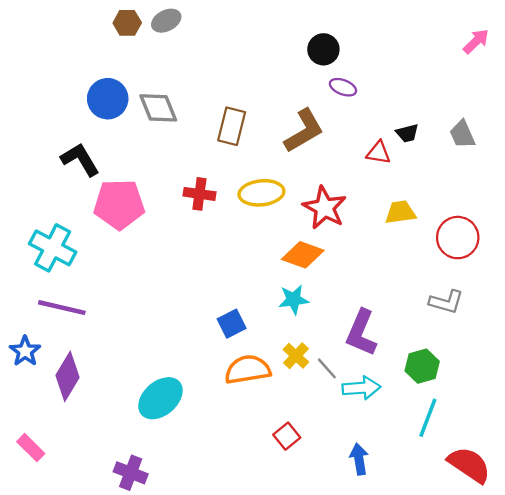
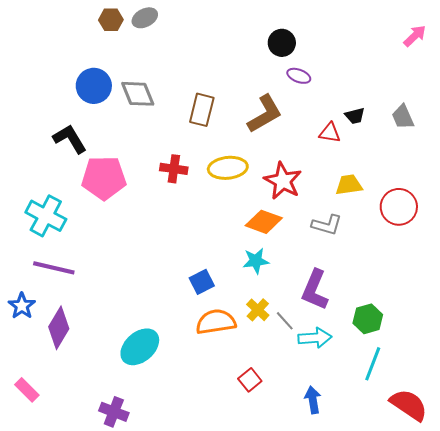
gray L-shape: (446, 302) -> (327, 225), moved

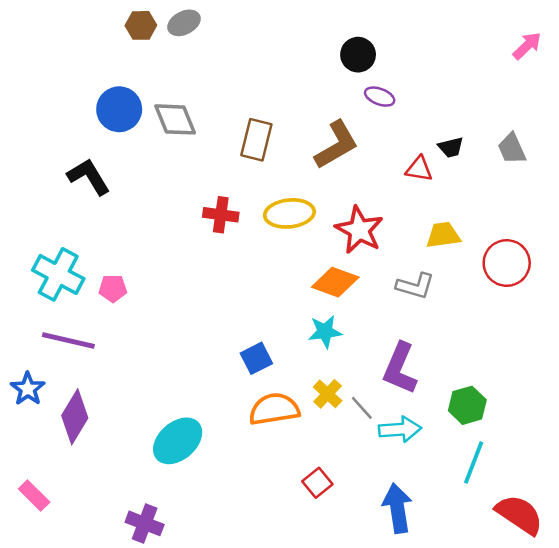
pink pentagon: (104, 178) -> (113, 288), moved, size x0.5
blue arrow: (313, 400) -> (397, 508), size x1.4

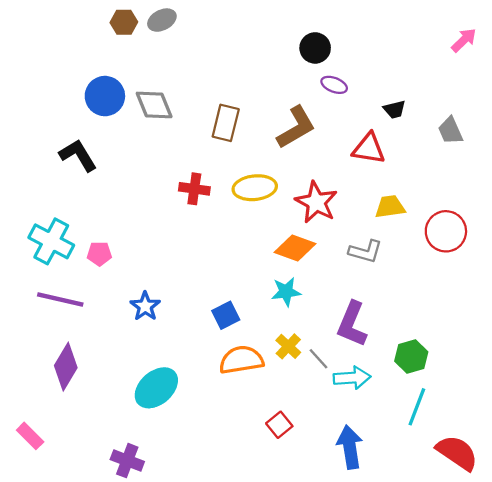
black trapezoid: (451, 147) -> (394, 109), moved
red triangle: (419, 169) -> (369, 149), size x1.4
blue star: (28, 389) -> (145, 306), moved

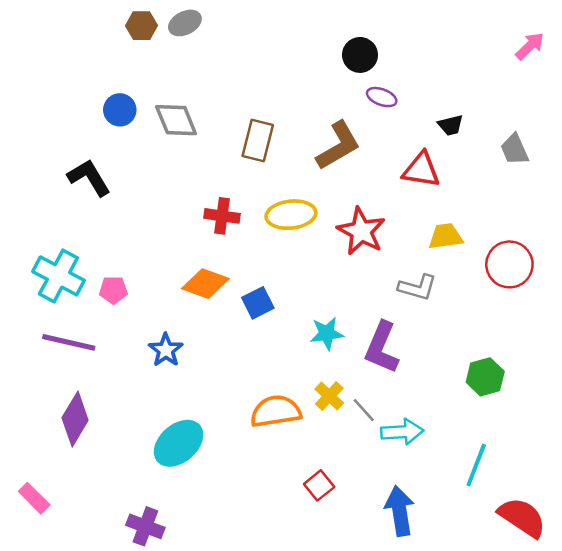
blue circle: (105, 96) -> (120, 110), size x0.7
orange diamond: (295, 248) -> (205, 284), moved
blue square: (226, 315) -> (258, 303), moved
purple L-shape: (352, 324) -> (382, 347), moved
green hexagon: (411, 357) -> (485, 377), moved

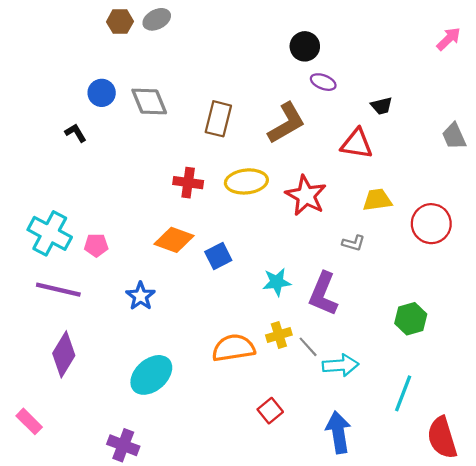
gray trapezoid: (515, 149) -> (454, 136), moved
black L-shape: (89, 178) -> (76, 133), moved, size x0.6
gray L-shape: (417, 287) -> (353, 243), size x0.7
yellow cross: (329, 396) -> (279, 335), turned 30
red semicircle: (522, 517) -> (442, 438), turned -141

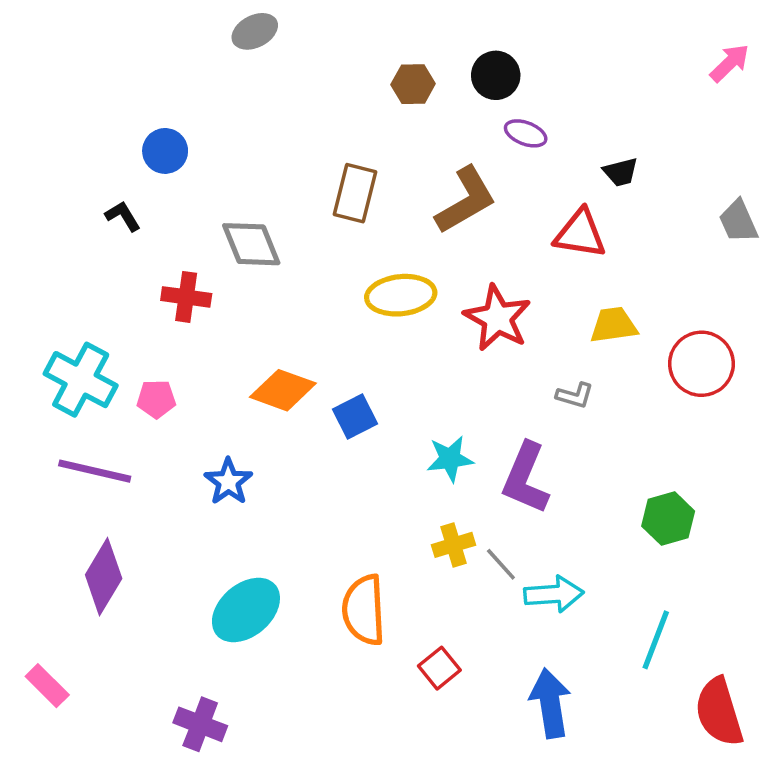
brown hexagon: (120, 22) -> (413, 84), moved
gray diamond: (149, 101) -> (251, 244), moved
red cross: (188, 183) -> (186, 297), moved
orange semicircle: (233, 348) -> (364, 610), moved, turned -84

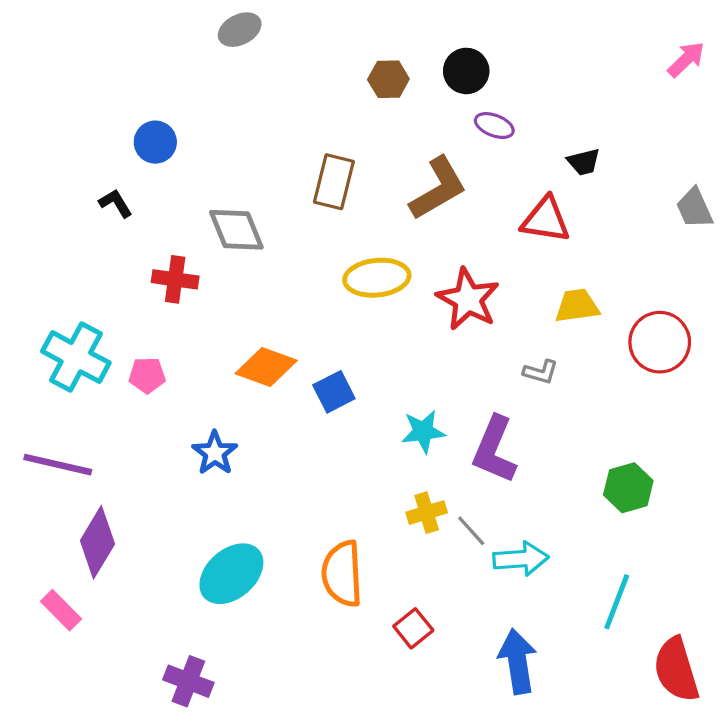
purple line: (95, 471) -> (58, 465), moved
pink rectangle: (47, 686) -> (61, 610), moved

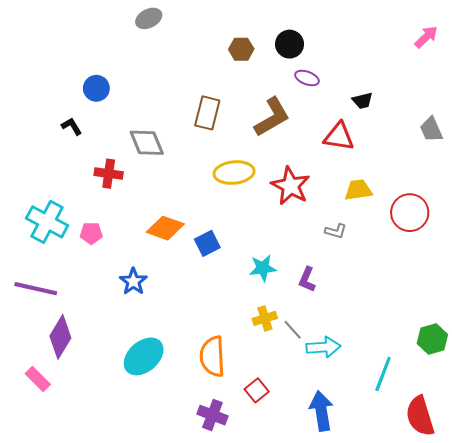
purple L-shape: (494, 450) -> (307, 279), size x0.6
green hexagon: (628, 488) -> (432, 339), moved
purple cross: (188, 681) -> (212, 415), moved

